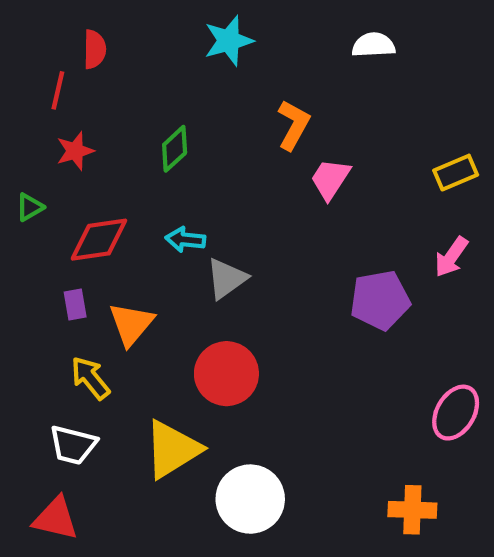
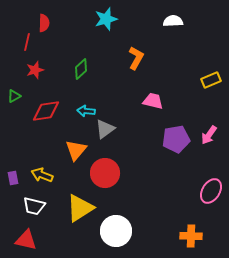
pink trapezoid: (330, 179) -> (153, 101), moved, turned 70
pink arrow: (451, 257) -> (209, 135), moved
purple rectangle: (75, 304) -> (13, 178), moved
orange triangle: (131, 324) -> (76, 150), moved
yellow arrow: (90, 378) -> (42, 175), turned -30

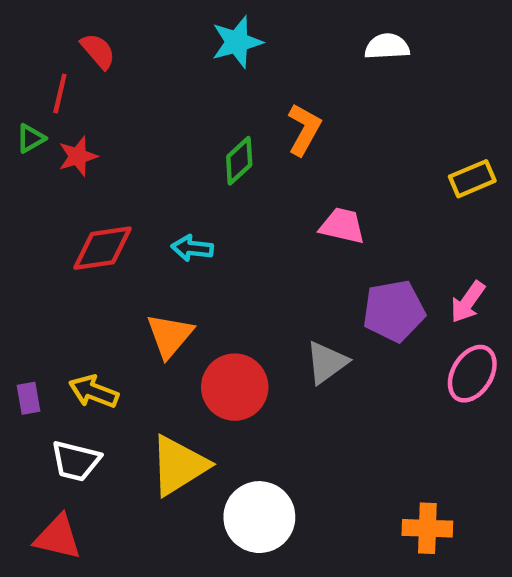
red semicircle: (44, 23) -> (98, 51), turned -42
green diamond: (81, 69) -> (239, 161), moved
green triangle: (14, 96) -> (31, 138), moved
gray triangle: (105, 129) -> (327, 362), moved
pink ellipse: (211, 191) -> (472, 374), moved

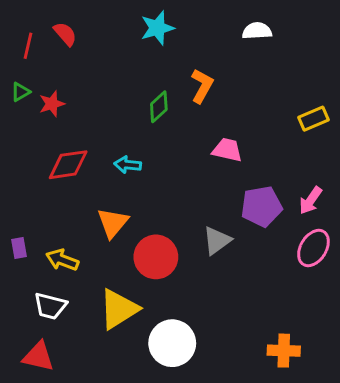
red line: (60, 94) -> (28, 46), moved
purple rectangle: (29, 398) -> (19, 248), moved

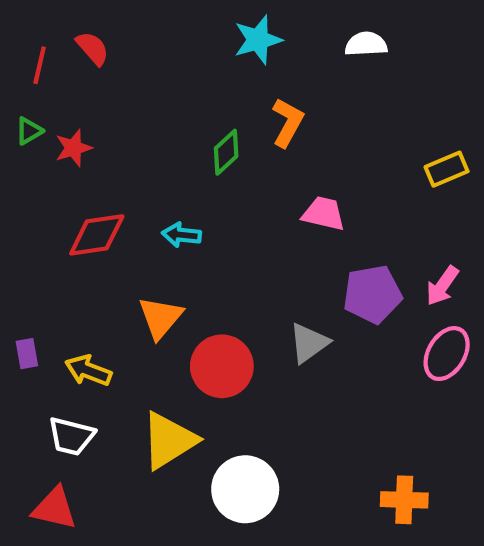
cyan star: (157, 28) -> (258, 40), moved

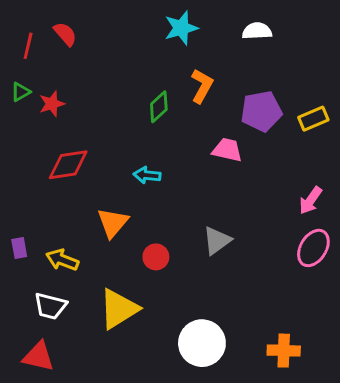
cyan arrow: (182, 235) -> (147, 175), moved
purple pentagon: (372, 294) -> (261, 111), moved
red circle: (222, 366) -> (156, 257), size x0.6
white circle: (245, 489) -> (202, 343), moved

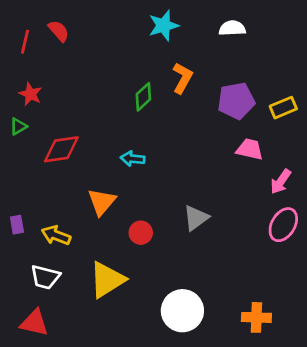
green triangle: (21, 92) -> (18, 126), moved
red star: (52, 104) -> (30, 94), moved, turned -30
pink trapezoid: (227, 150) -> (250, 149), moved

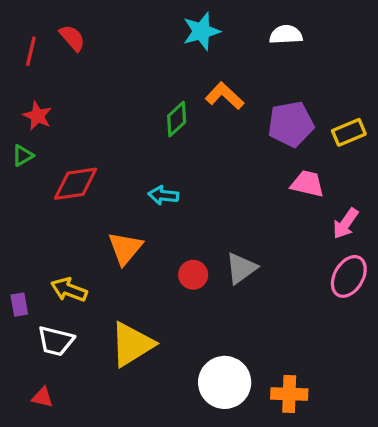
orange L-shape: (182, 78) -> (225, 96), turned -76
purple rectangle: (17, 225) -> (19, 305), moved
red circle: (141, 233) -> (193, 275), moved
orange cross: (256, 317) -> (289, 394), moved
red triangle: (34, 323) -> (42, 397), size x0.6

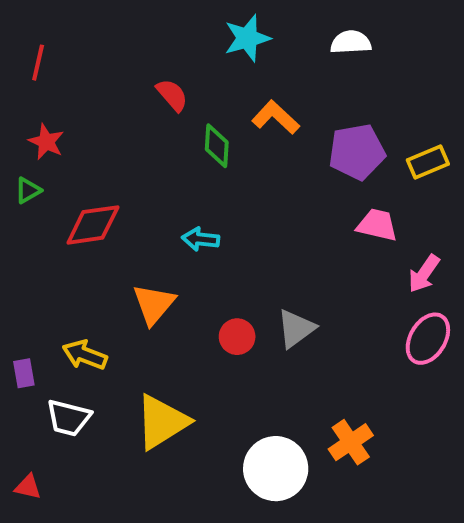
red semicircle: (72, 38) -> (172, 95), moved
green diamond: (177, 119) -> (217, 146), turned -44
orange cross: (289, 394) -> (351, 442), moved, turned -36
red triangle: (42, 397) -> (28, 487), moved

